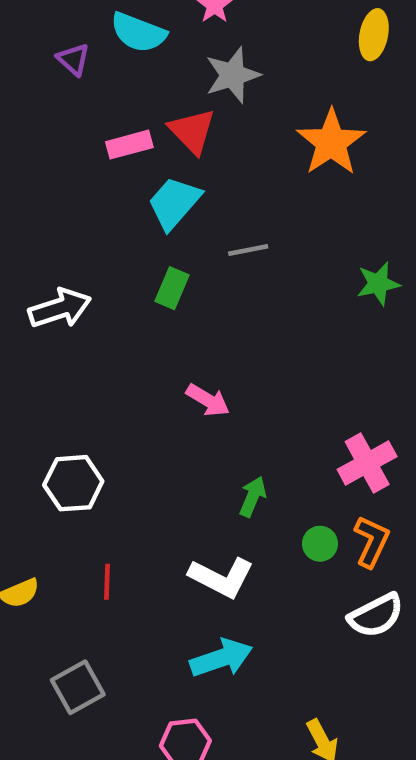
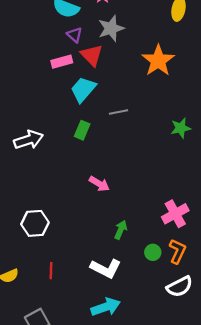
purple triangle: (73, 59) -> (75, 35), moved

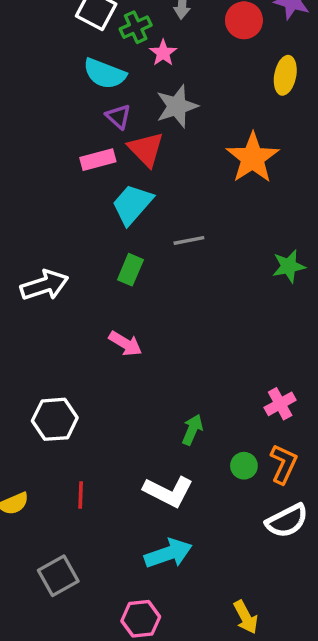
pink arrow: (99, 184) -> (125, 344), moved
pink cross: (175, 214) -> (280, 404), size x0.7

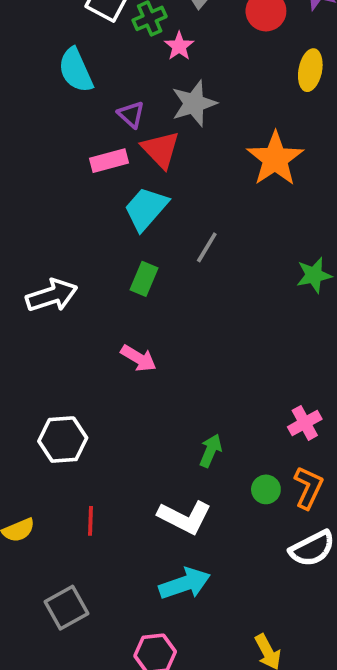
cyan semicircle: (105, 74) -> (76, 70), moved, turned 45
gray line: (189, 240) -> (207, 247), turned -48

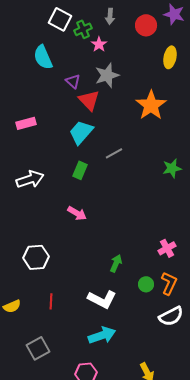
pink rectangle: (109, 161) -> (26, 123), moved
gray line: (207, 247) -> (114, 153), turned 30

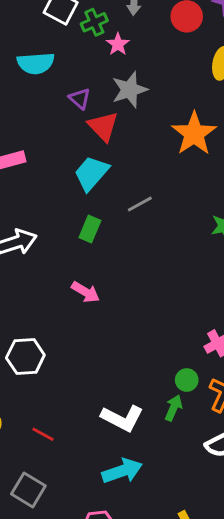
cyan semicircle: (43, 57) -> (36, 63), turned -70
green arrow: (116, 263) -> (174, 408), moved
green circle: (146, 284) -> (187, 380), moved
red line: (51, 301) -> (43, 434), moved, turned -63
gray square: (38, 348) -> (28, 490), turned -30

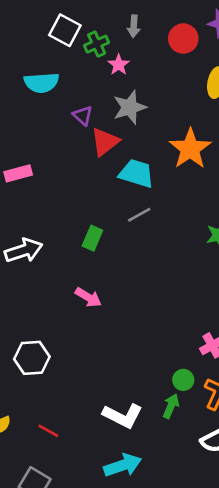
red triangle: (103, 126) -> (105, 142), turned 36
cyan trapezoid: (91, 173) -> (136, 173), moved, turned 66

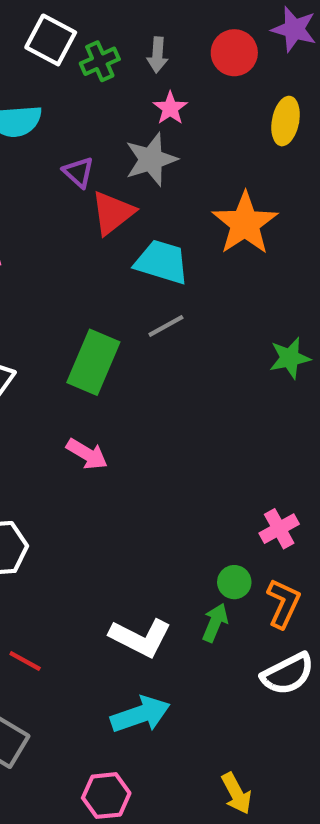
gray arrow: (134, 26) -> (157, 55), moved
pink star: (119, 65) -> (170, 108), moved
green rectangle: (92, 238) -> (93, 362), size x1.6

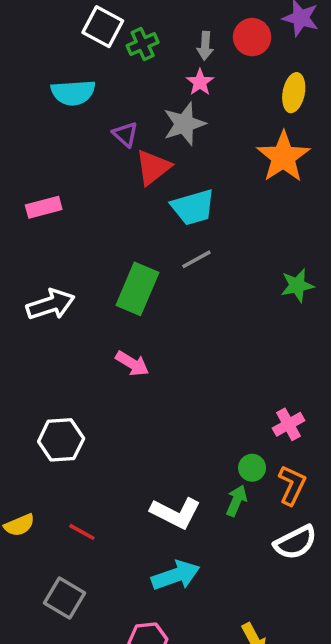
gray arrow: (157, 55) -> (205, 46), moved
orange star: (245, 223) -> (283, 157), moved
cyan trapezoid: (162, 262) -> (193, 207), turned 147

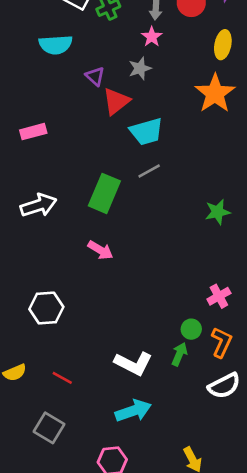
gray star: (184, 124) -> (140, 68), size x0.7
green star: (297, 285) -> (218, 212), moved

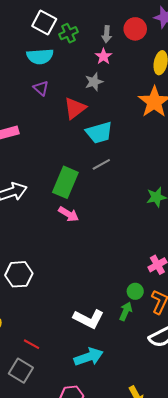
cyan semicircle: (56, 45) -> (40, 56), moved
purple triangle: (95, 76) -> (41, 88), moved
pink arrow: (100, 250) -> (69, 214), moved
red line: (62, 378) -> (31, 344), moved

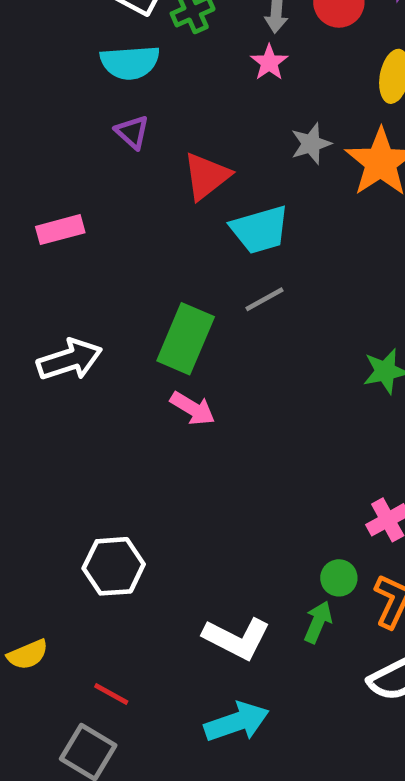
gray star: (94, 82) -> (311, 144), moved
white hexagon: (19, 274) -> (114, 566), moved

